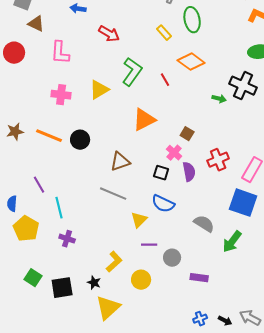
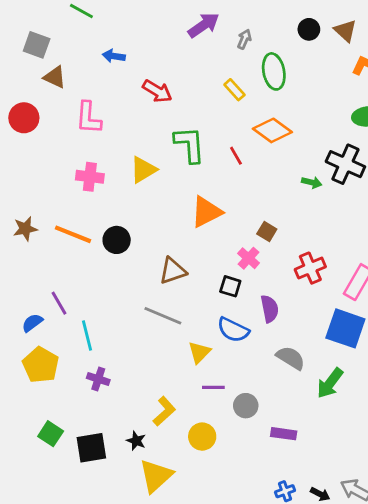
green L-shape: (132, 72) -> (190, 144), turned -40
purple semicircle: (189, 172) -> (270, 309), moved
blue semicircle: (12, 204) -> (32, 323), moved, turned 49

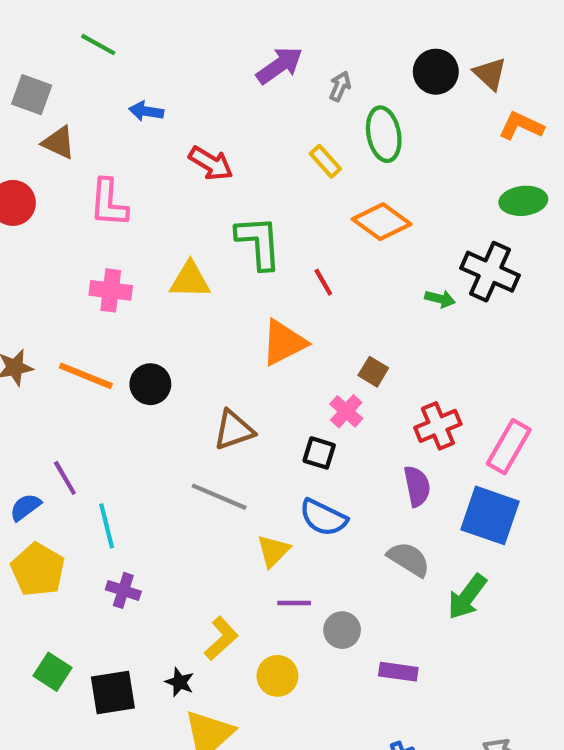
black circle: (309, 29) -> (436, 72), size x1.4
red line: (236, 156) -> (323, 282), moved
yellow triangle: (143, 170) -> (190, 280), turned 32
purple semicircle: (270, 309) -> (417, 486), moved

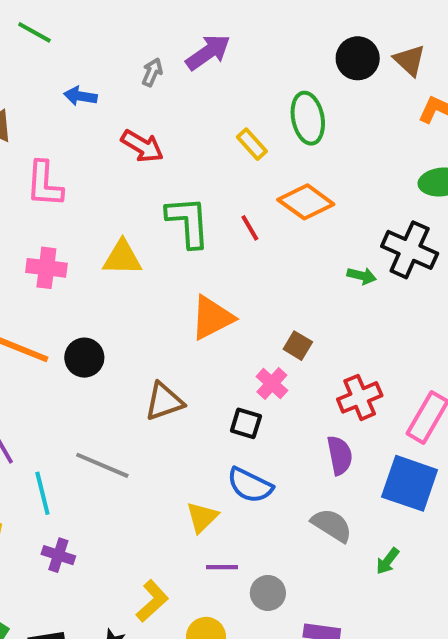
gray arrow: (340, 86) -> (152, 72), moved
red line: (323, 282) -> (250, 228), moved
gray line: (219, 497) -> (102, 465), moved
green arrow: (467, 597) -> (388, 561), size x0.6

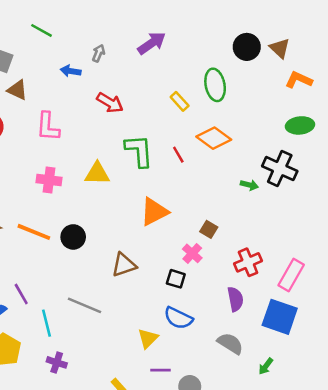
gray arrow: (152, 72) -> (98, 53), moved

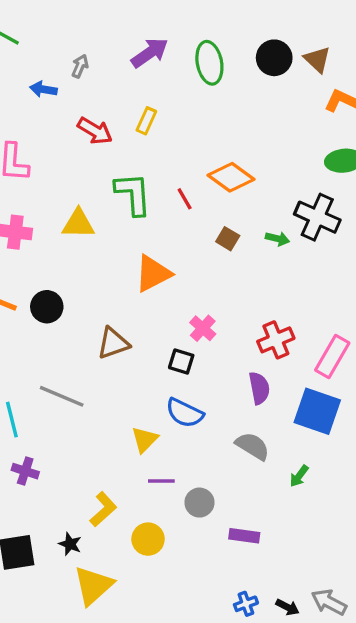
green ellipse: (215, 85) -> (209, 63), moved
yellow rectangle: (180, 101) -> (146, 121), moved, turned 66
brown square: (209, 229) -> (228, 239), moved

